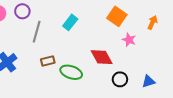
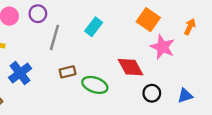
pink star: (129, 40) -> (162, 47), size x1.5

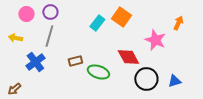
orange square: (148, 20) -> (121, 17), moved
gray line: (54, 37) -> (49, 36), moved
black circle: (152, 93) -> (146, 79), size x1.5

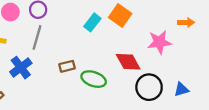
orange arrow: (178, 23) -> (186, 22), turned 64
pink star: (155, 40) -> (159, 42), turned -30

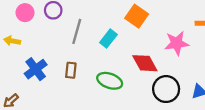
cyan rectangle: (92, 22) -> (108, 38), moved
gray line: (37, 37) -> (77, 31), moved
brown rectangle: (67, 66) -> (71, 70), moved, turned -70

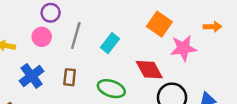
pink circle: (25, 13) -> (42, 37), moved
orange square: (137, 16) -> (159, 24), moved

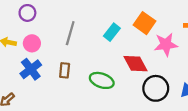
purple circle: (51, 13) -> (27, 13), moved
pink circle: (42, 37) -> (32, 43), moved
cyan rectangle: (110, 43) -> (112, 32), moved

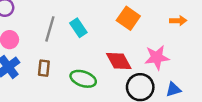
cyan rectangle: (112, 32) -> (78, 28), moved, turned -72
pink star: (166, 44) -> (157, 57), moved

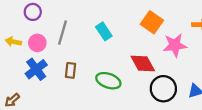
gray line: (50, 29) -> (63, 33), moved
pink star: (157, 57) -> (175, 45), moved

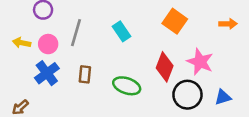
pink star: (175, 45) -> (200, 62), moved, turned 30
red diamond: (143, 63) -> (165, 67), turned 50

